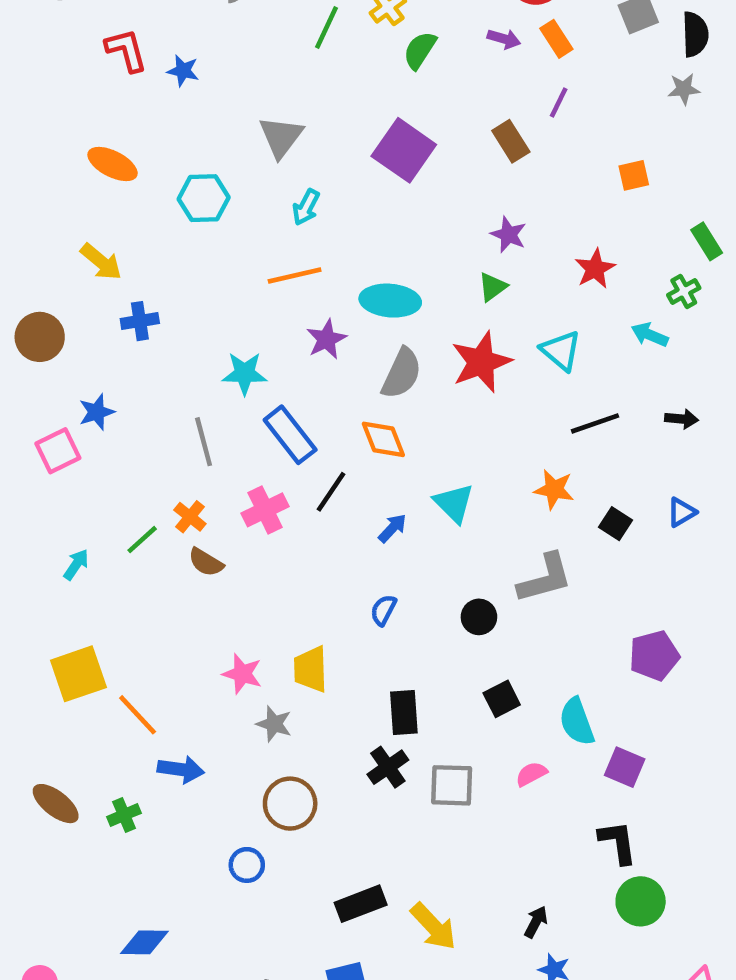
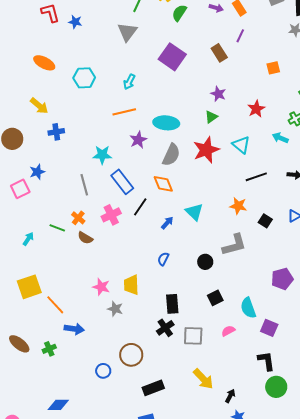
gray triangle: (281, 137) -> (127, 32), moved
green line: (142, 540) -> (57, 228), turned 63
brown circle: (290, 804) -> (131, 355), moved
yellow arrow: (433, 926) -> (203, 379), moved

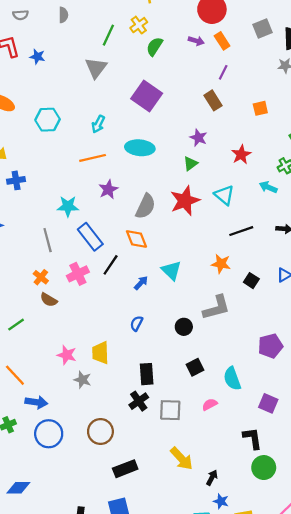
brown rectangle: (219, 53) -> (213, 100), moved
cyan ellipse: (166, 123) -> (140, 148), moved
green line: (57, 228) -> (16, 325), moved, turned -56
purple square: (269, 328) -> (268, 403), moved
blue circle: (103, 371) -> (49, 434), moved, size x1.6

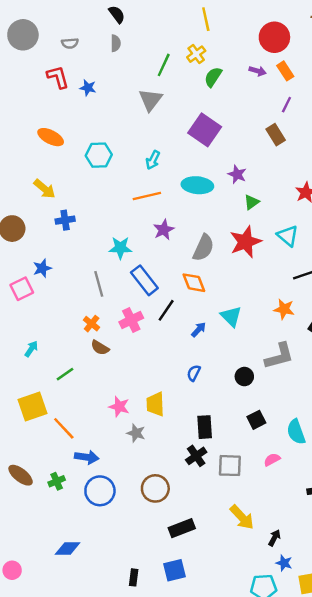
purple star: (198, 138) -> (237, 174), moved

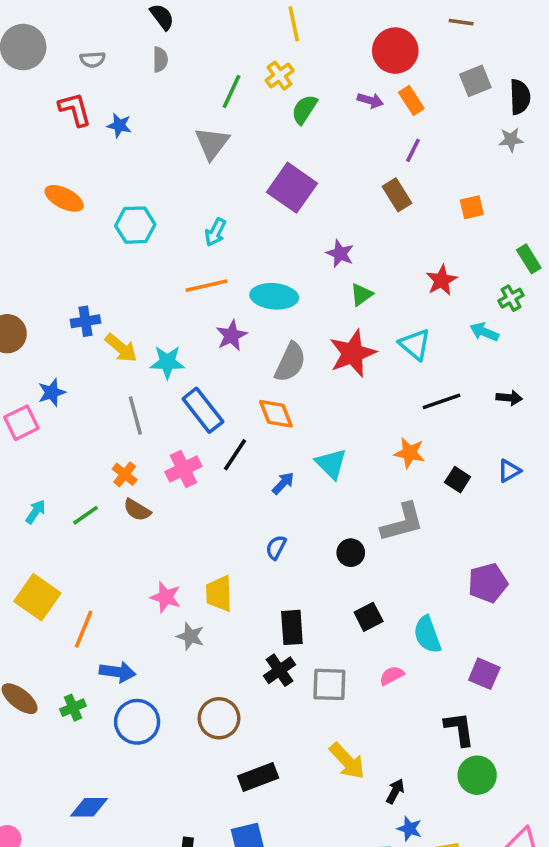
cyan ellipse: (197, 185) -> (274, 296), moved
yellow arrow: (45, 189) -> (121, 348), moved
green line: (65, 374) -> (85, 515), moved
yellow square: (33, 407) -> (37, 597), turned -36
orange line: (64, 428) -> (84, 629), turned 65

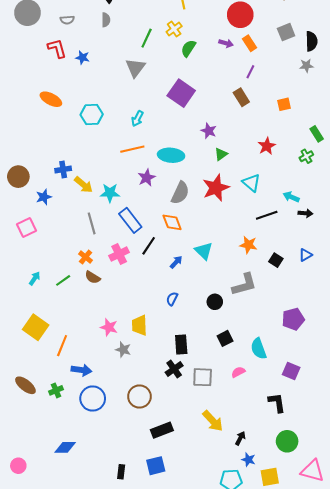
cyan arrow: (484, 332) -> (291, 197), moved
blue star: (52, 392) -> (44, 197), moved
green circle: (477, 775) -> (287, 441), moved

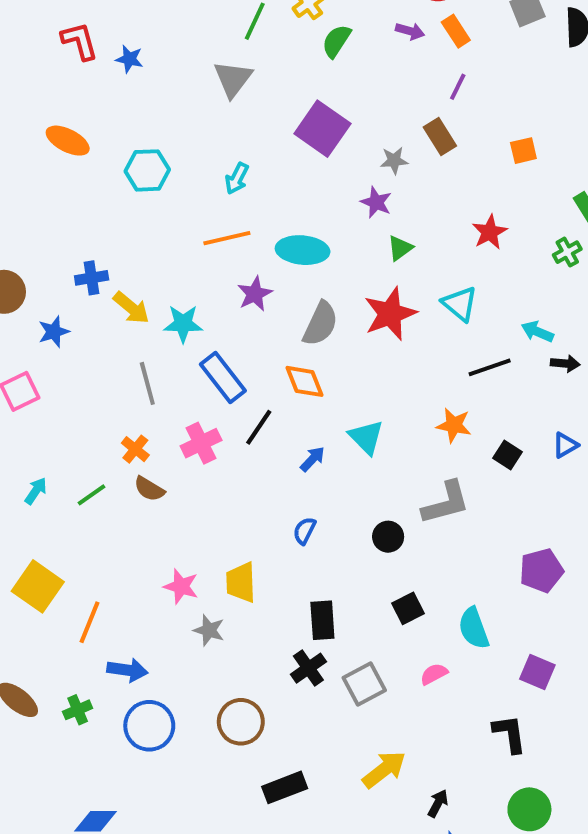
gray star: (306, 66) -> (394, 160), moved
gray square: (203, 377) -> (364, 684), turned -30
yellow arrow: (213, 421) -> (384, 770), turned -85

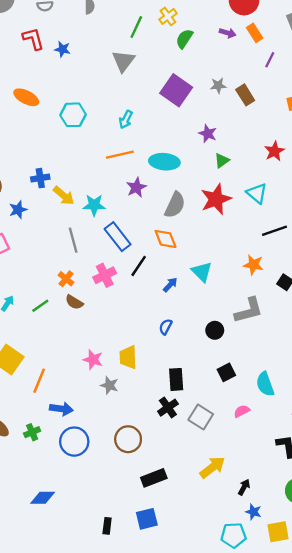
purple line: (458, 87) -> (270, 60), moved
gray star: (394, 160) -> (218, 86), moved
gray square: (364, 684) -> (201, 417), turned -30

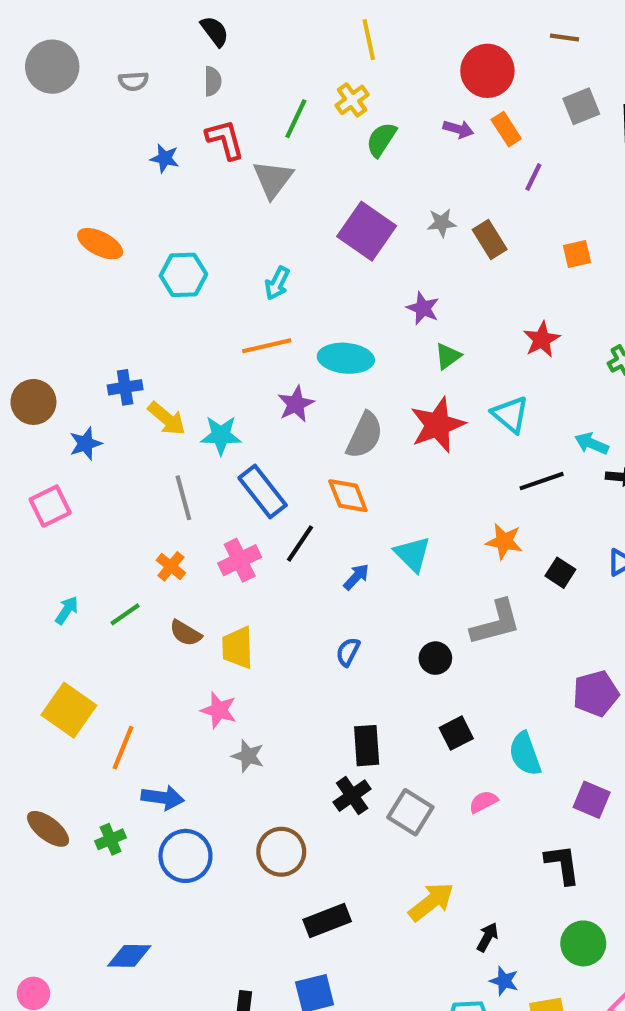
red L-shape: (33, 39) -> (225, 140), moved
brown semicircle: (74, 302) -> (185, 633), moved
yellow trapezoid: (128, 357) -> (238, 648), moved

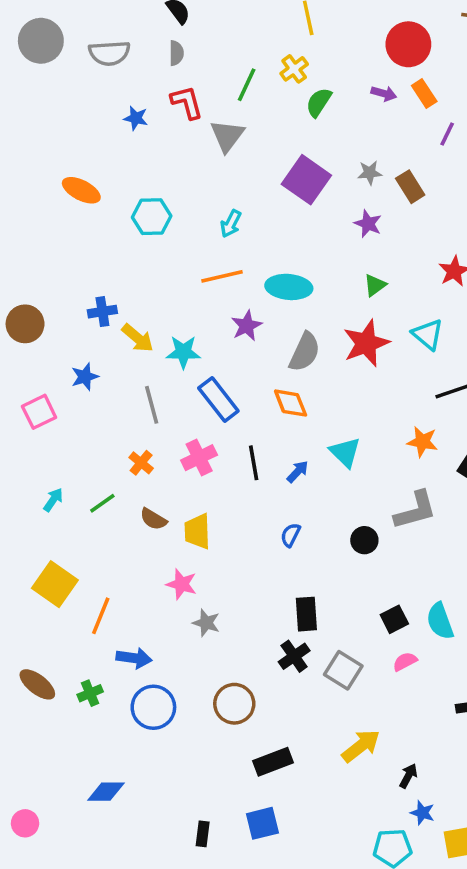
gray semicircle: (133, 81) -> (109, 53), size x1.6
purple star: (423, 308) -> (368, 224), moved
blue star: (86, 444) -> (85, 377), moved
black line: (300, 544) -> (254, 463), moved, turned -44
black square: (456, 733) -> (394, 619), moved

